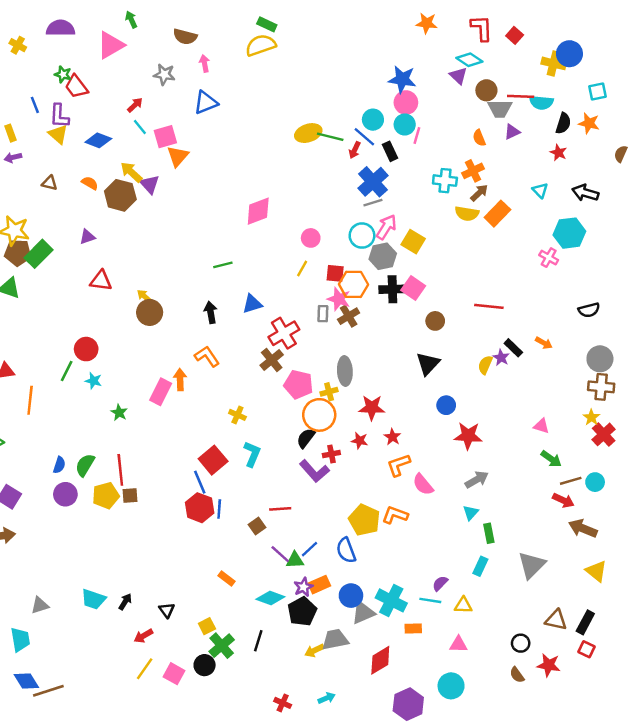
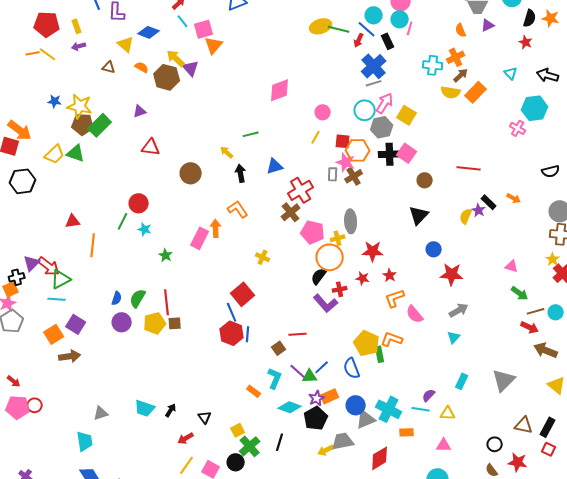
yellow triangle: (58, 134) -> (126, 44), moved
yellow arrow: (145, 297) -> (227, 152), moved
cyan L-shape: (252, 454) -> (275, 378), moved
green rectangle: (489, 533) -> (380, 354), moved

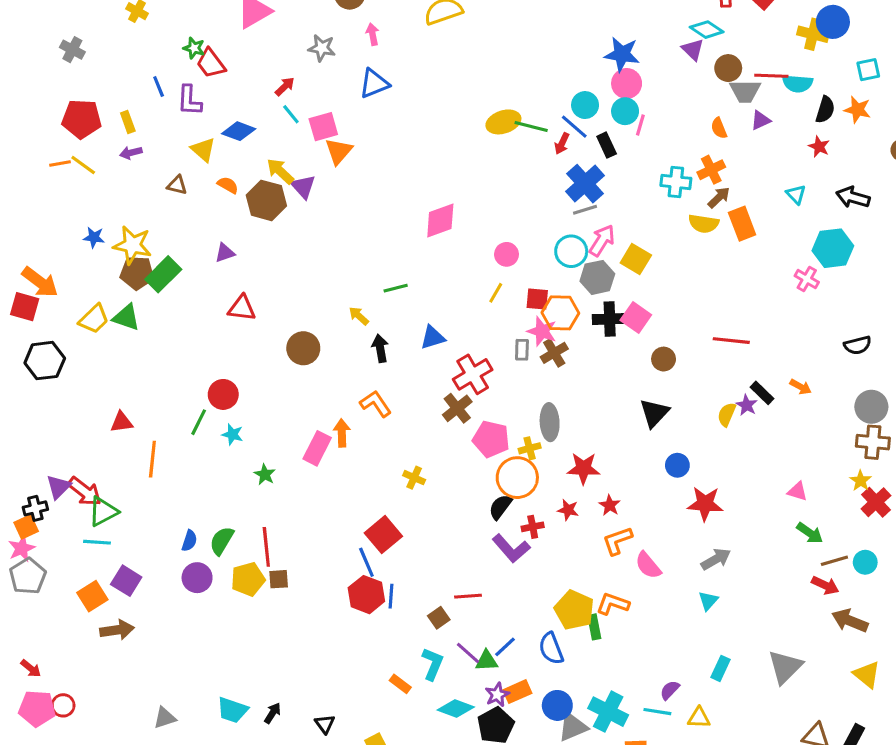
orange rectangle: (476, 92) -> (742, 224), turned -65

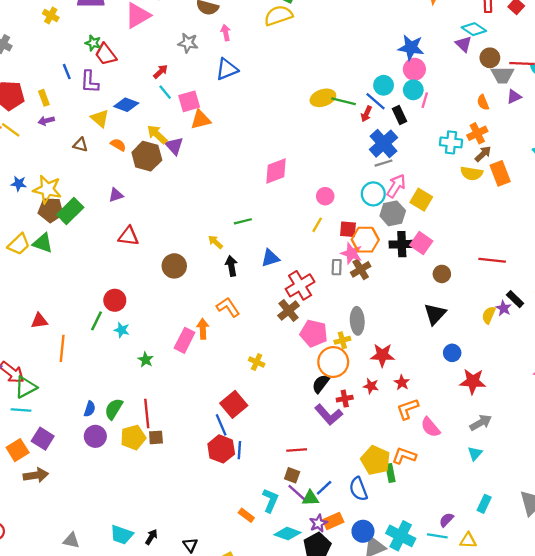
orange triangle: (339, 151) -> (201, 120), turned 35
brown square: (439, 618) -> (292, 475), moved, turned -35
gray triangle: (165, 718) -> (71, 540), turned 30

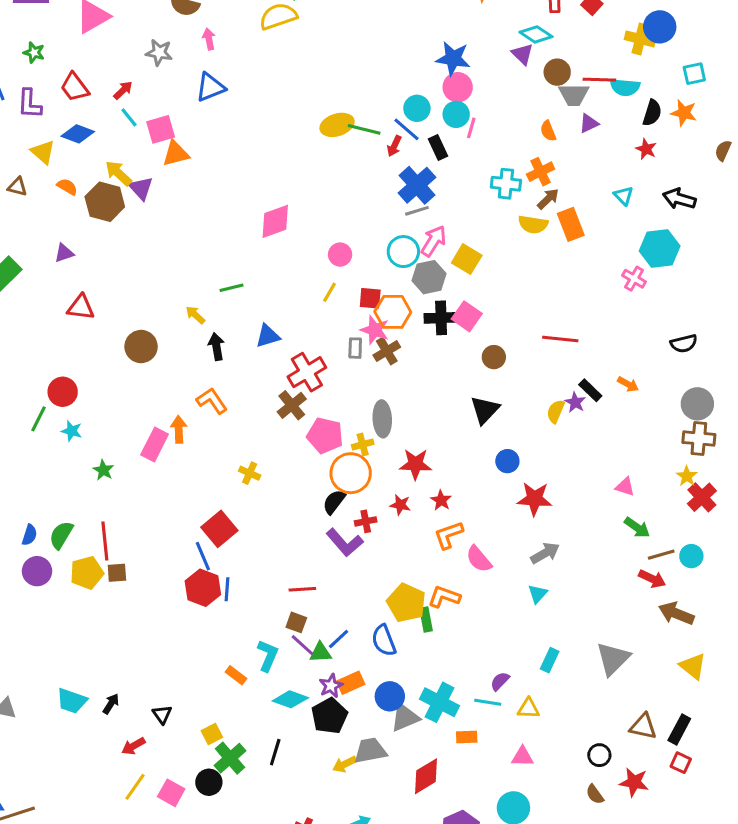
red trapezoid: (106, 54) -> (75, 87), moved

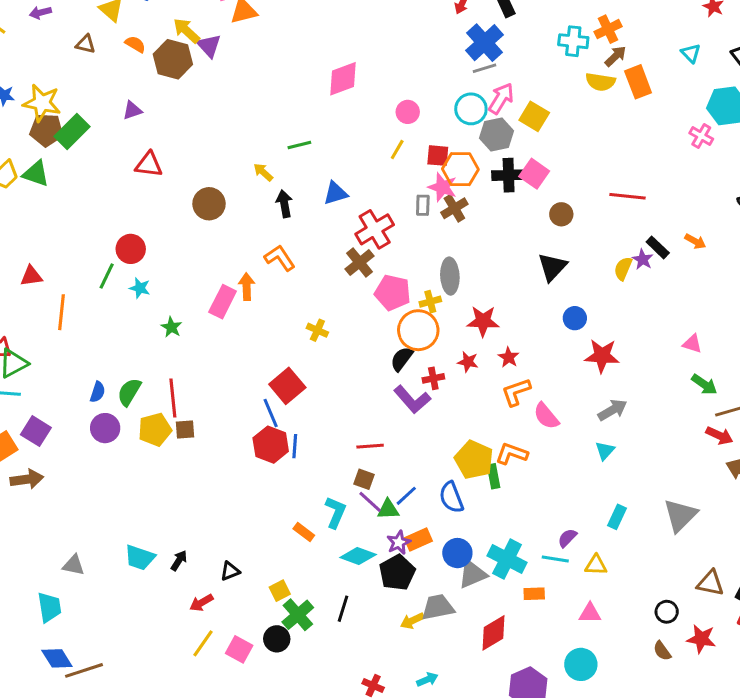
black triangle: (162, 714) -> (230, 571), turned 45

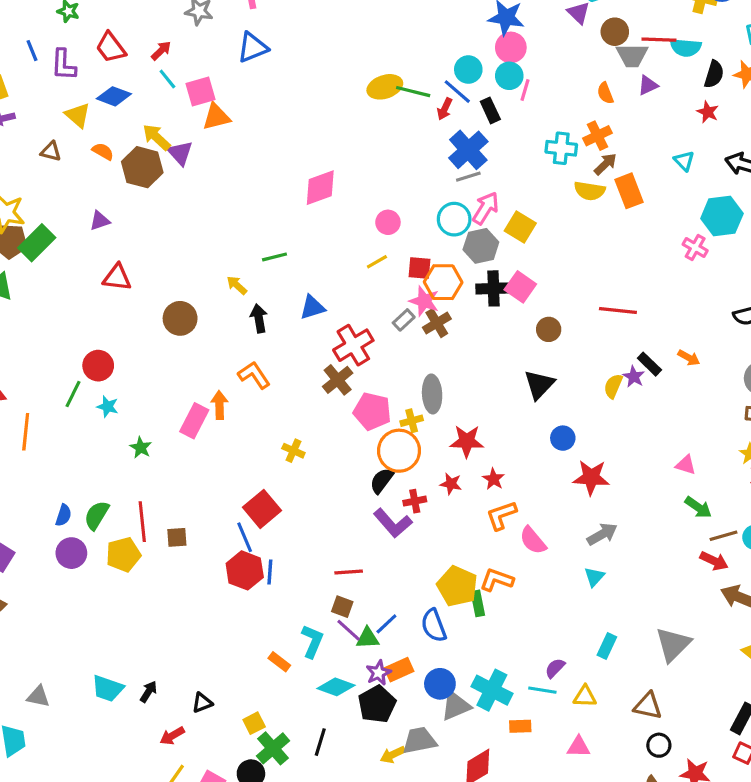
yellow line: (397, 150) -> (377, 262), turned 30
gray rectangle: (423, 205) -> (404, 320), turned 45
brown square: (185, 430) -> (177, 537), moved
brown triangle: (710, 583) -> (648, 706), moved

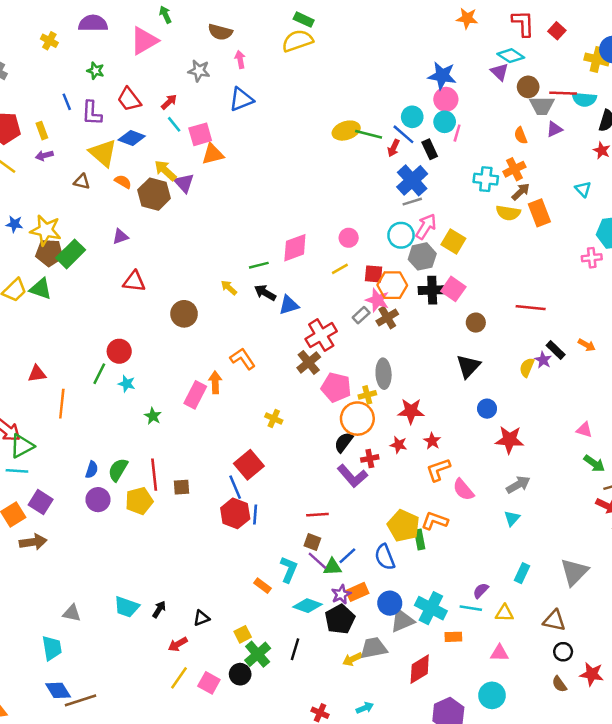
yellow triangle: (78, 115) -> (103, 153), size x1.4
pink diamond: (320, 188) -> (295, 248), moved
pink cross: (695, 247) -> (592, 258), turned -36
black arrow: (259, 318) -> (265, 293), moved, turned -50

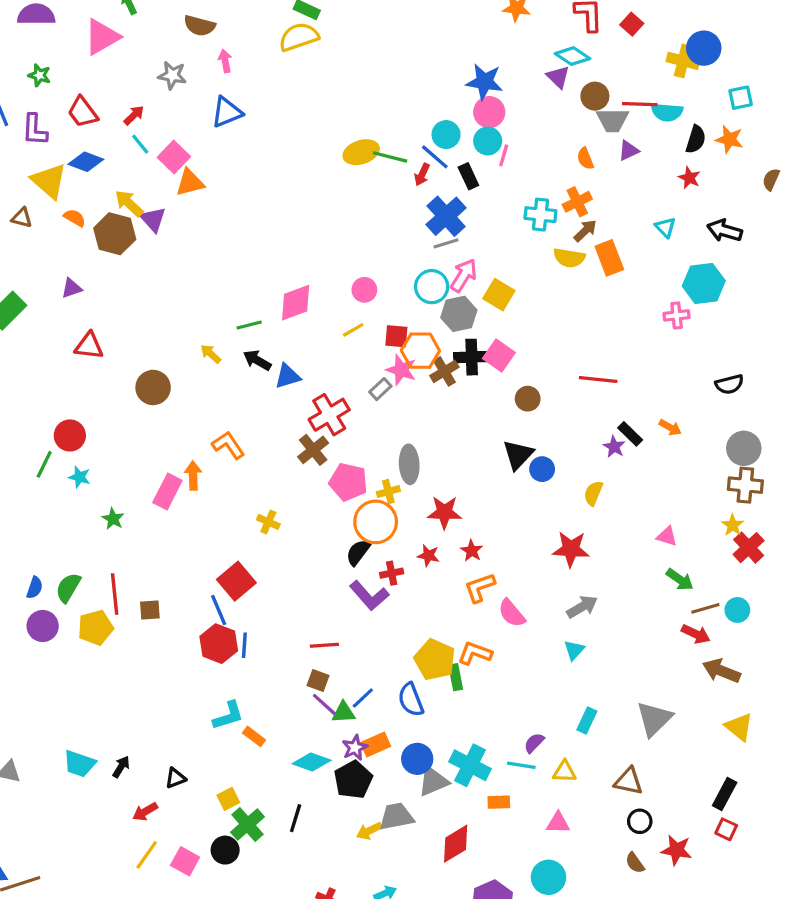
pink square: (200, 134) -> (174, 157), turned -30
brown cross: (387, 318) -> (444, 371), moved
yellow semicircle: (527, 367) -> (593, 493), moved
blue circle: (487, 409) -> (542, 469), moved
cyan L-shape: (289, 569) -> (228, 716), moved, turned 50

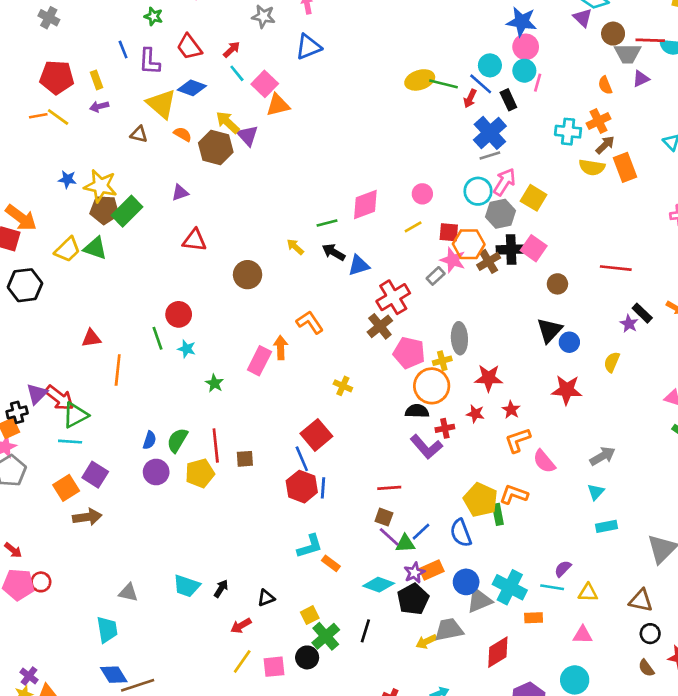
green line: (44, 464) -> (157, 338), turned -45
red star: (571, 549) -> (567, 390), moved
black semicircle: (358, 552) -> (417, 411), turned 55
cyan rectangle: (587, 720) -> (606, 526), moved, turned 54
pink square: (185, 861) -> (274, 667), turned -35

